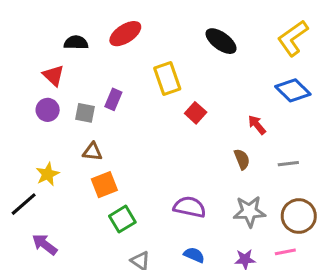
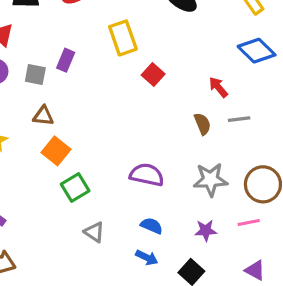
gray line: (288, 164) -> (239, 119), moved
orange square: (104, 185) -> (56, 151), turned -30

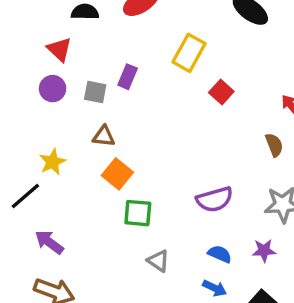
yellow rectangle: (123, 38) -> (189, 53), turned 48
purple semicircle: (147, 175) -> (215, 199), turned 152
green square: (75, 188) -> (138, 213), turned 36
purple star: (206, 230) -> (264, 251), moved

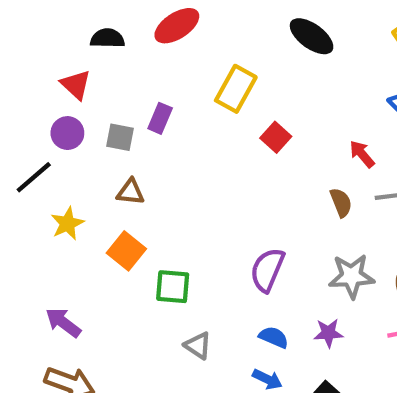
orange square: (117, 174) -> (126, 251), moved
black line: (25, 196) -> (34, 177), moved
purple semicircle: (215, 199) -> (267, 270), turned 129

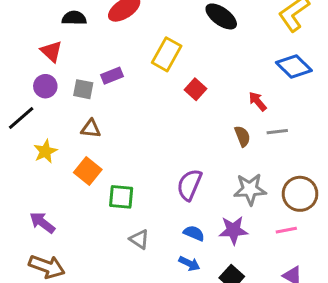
purple rectangle: (160, 118) -> (112, 76), turned 45
purple star: (328, 333) -> (233, 230), size x1.4

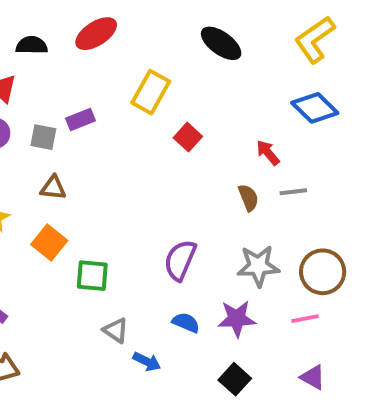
blue arrow: (189, 264) -> (147, 362), moved

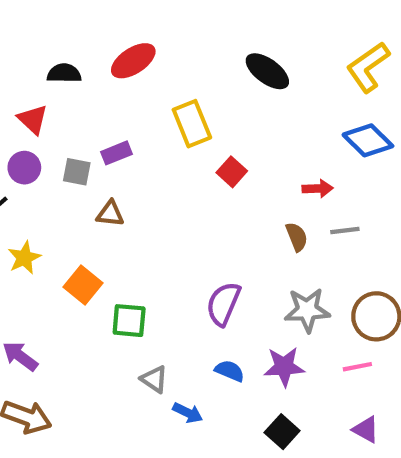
yellow rectangle: (151, 92) -> (192, 124), turned -51
red arrow: (268, 153) -> (318, 189), turned 128
brown triangle: (53, 188) -> (110, 214), moved

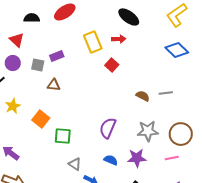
red arrow: (318, 189) -> (119, 39), moved
brown semicircle: (297, 237) -> (143, 96), turned -40

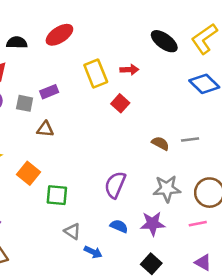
black ellipse: (129, 17) -> (164, 41), moved

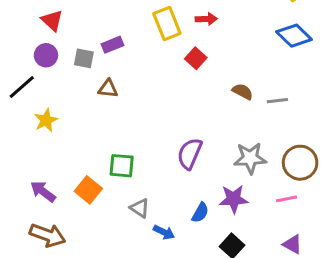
brown semicircle: (160, 143) -> (243, 92), moved
orange square: (28, 173) -> (88, 190), moved
blue semicircle: (119, 226) -> (200, 213), moved, turned 96

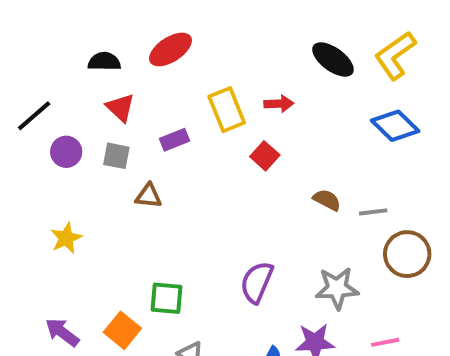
red triangle: (52, 20) -> (120, 108), moved
purple rectangle: (113, 45) -> (175, 140), moved
black line: (22, 87) -> (34, 116), moved
brown circle: (300, 163) -> (407, 254), moved

